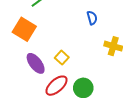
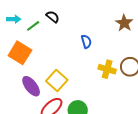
yellow square: (62, 58) -> (57, 81), size x1.5

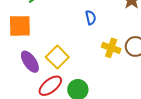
orange square: (20, 53) -> (20, 26), turned -35

